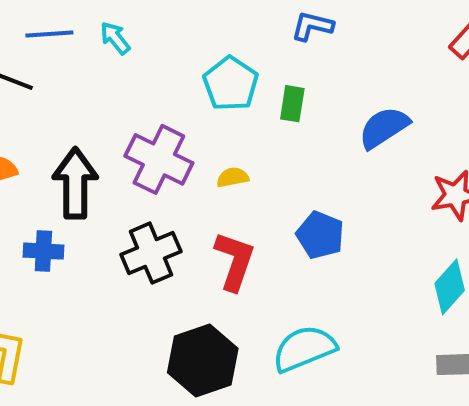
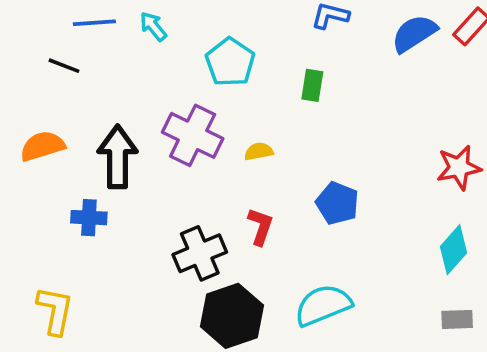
cyan pentagon: (231, 84) -> (230, 62), moved
blue semicircle: (384, 128) -> (414, 33), moved
black cross: (151, 253) -> (200, 253), moved
red L-shape: (235, 261) -> (260, 227), size x0.7

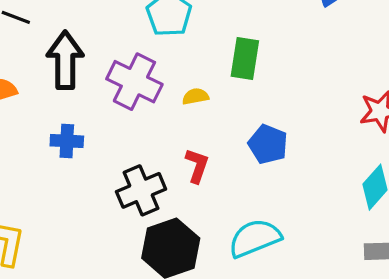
green rectangle: (312, 85) -> (245, 59), moved, size x1.4
black arrow: (118, 157) -> (65, 60), moved
blue cross: (89, 218) -> (67, 141), moved

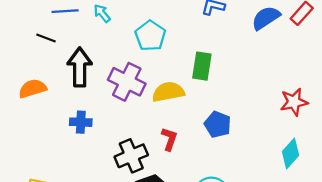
yellow semicircle: (195, 96) -> (168, 92), size x1.8

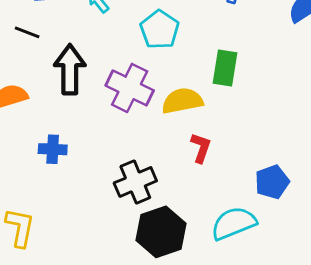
blue cross: (81, 122) -> (53, 149), moved
blue pentagon: (218, 124) -> (272, 182), moved, turned 30
red L-shape: (169, 139) -> (201, 148), moved

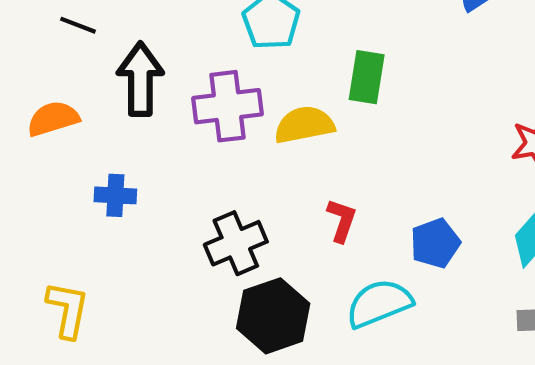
purple cross: (130, 88) -> (228, 106), turned -33
red L-shape: (201, 148) -> (342, 220), moved

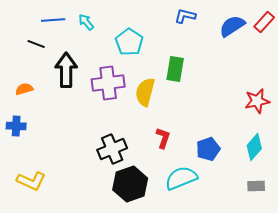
orange semicircle: (53, 119) -> (24, 89), size x0.7
yellow semicircle: (304, 125) -> (145, 92), turned -64
blue cross: (115, 195) -> (16, 126), moved
yellow L-shape: (68, 310) -> (31, 181), turned 104

